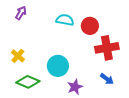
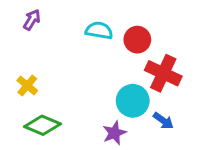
red cross: (107, 48) -> (163, 73), turned 35
cyan circle: (58, 66) -> (133, 101), moved

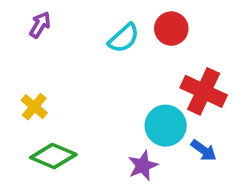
cyan semicircle: (99, 30) -> (124, 38), turned 128
red circle: (137, 40) -> (171, 29), moved

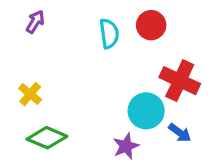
cyan semicircle: (124, 38) -> (109, 34), turned -56

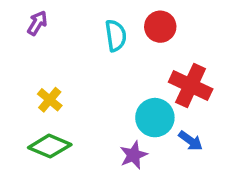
yellow cross: (30, 94) -> (50, 100), moved

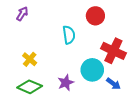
cyan semicircle: (116, 36) -> (69, 35), moved
purple star: (134, 155) -> (66, 83), moved

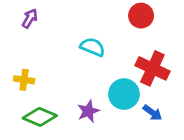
red circle: (95, 16) -> (141, 16), moved
cyan semicircle: (69, 35) -> (93, 47), turned -60
yellow cross: (30, 59) -> (24, 80), moved, turned -32

